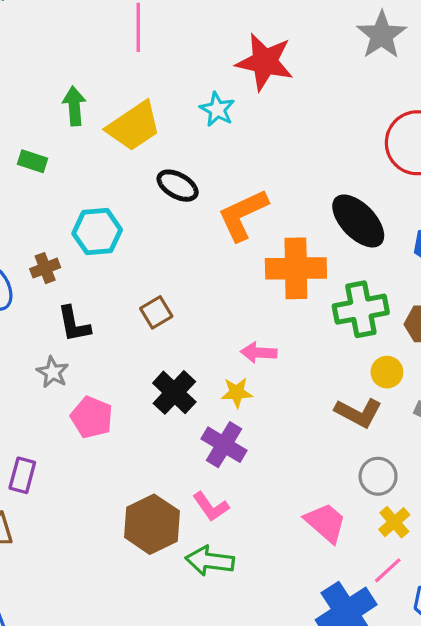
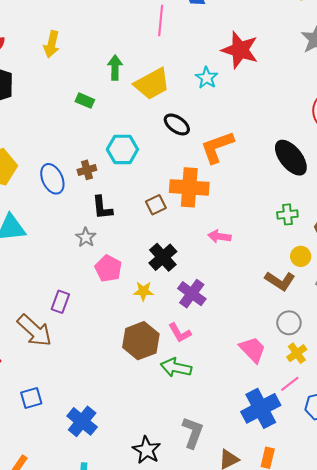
orange cross: (296, 268) -> (189, 187), moved
green cross: (361, 309) -> (287, 214), size x0.6
yellow star: (237, 393) -> (143, 291), moved

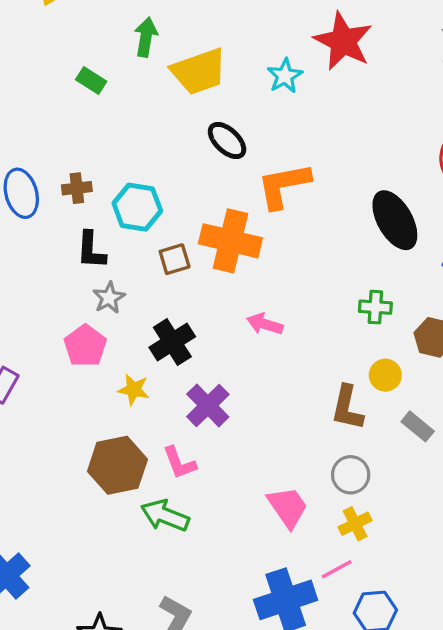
cyan hexagon: (122, 149) -> (137, 207), moved
gray star: (86, 237) -> (109, 298), moved
brown L-shape: (280, 281) -> (347, 408), turned 60

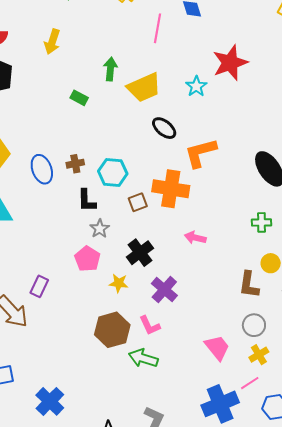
red star: (343, 41) -> (230, 63), turned 30

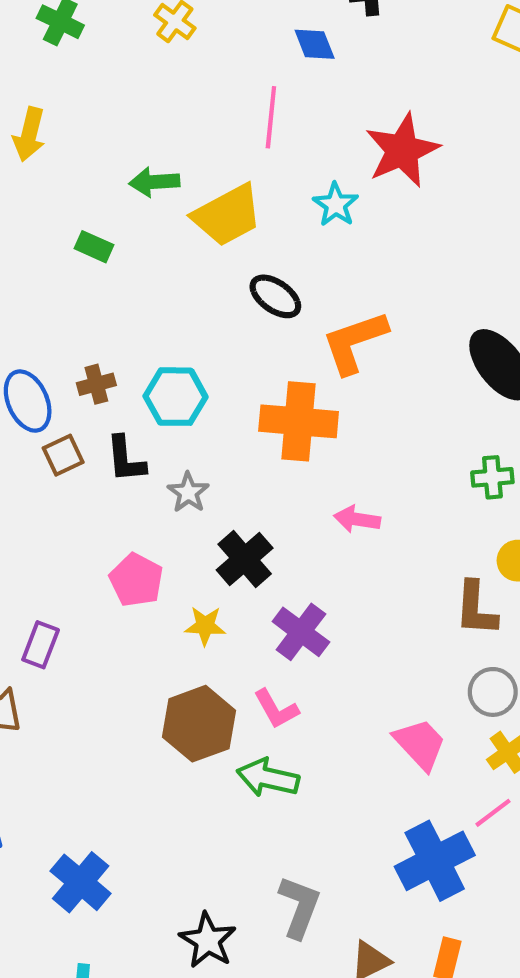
pink line: (157, 28) -> (271, 117), moved
green arrow: (110, 69) -> (154, 182), turned -95
brown square: (138, 202) -> (63, 455), moved
gray star: (100, 229) -> (188, 492), moved

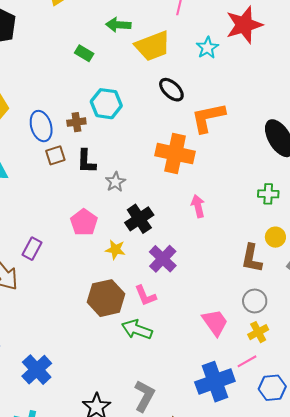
cyan hexagon: (176, 397) -> (106, 104), moved
pink arrow: (357, 519) -> (198, 206), turned 60

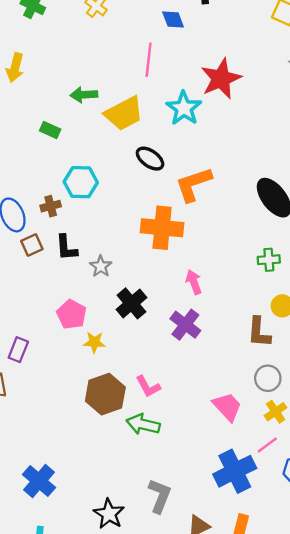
cyan star: (207, 48) -> (184, 108), size x1.4
yellow star: (115, 250) -> (94, 342), moved
purple cross: (163, 259) -> (185, 325), moved

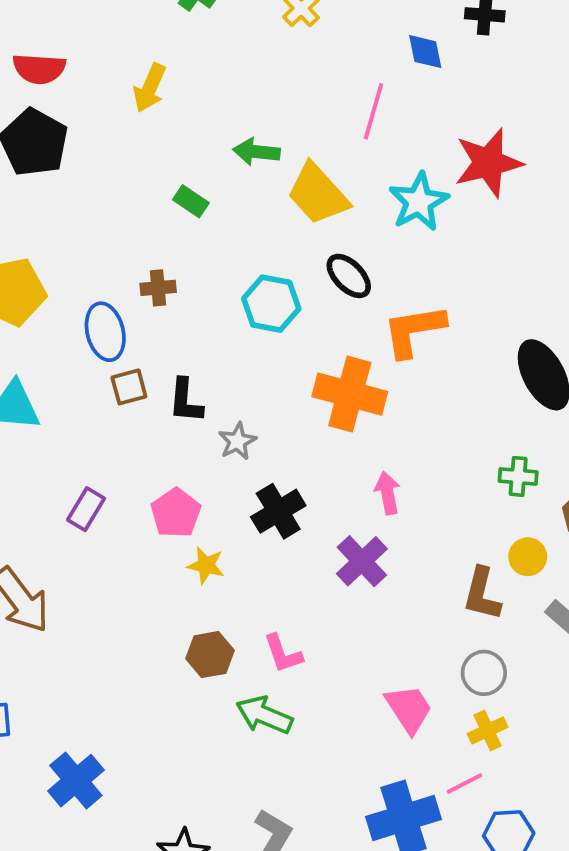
yellow trapezoid: (124, 113) -> (318, 194), turned 66
cyan hexagon: (81, 182) -> (271, 304), moved
brown cross: (51, 206) -> (158, 288), moved
purple rectangle: (18, 350) -> (86, 509), moved
brown hexagon: (105, 394) -> (210, 655), size x0.7

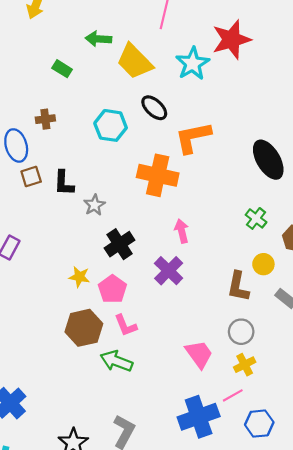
green cross: (518, 476) -> (256, 218), turned 35
pink pentagon: (176, 513) -> (112, 289), moved
brown hexagon: (210, 655) -> (84, 328), size x1.4

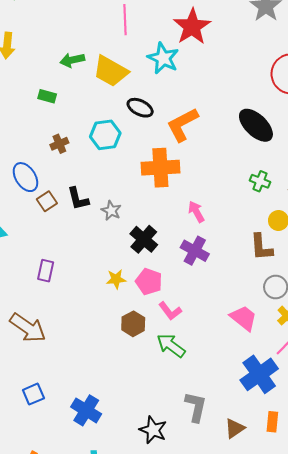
brown cross: (45, 119) -> (59, 144), moved
brown hexagon: (84, 328) -> (133, 324), size x0.7
green arrow: (116, 361) -> (171, 345), turned 32

